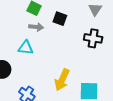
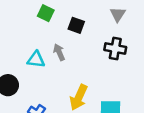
gray arrow: (36, 27) -> (59, 52), moved, turned -120

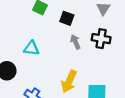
gray arrow: (59, 52) -> (75, 42), moved

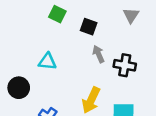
black cross: (101, 39) -> (125, 65), moved

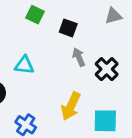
gray triangle: (131, 15) -> (113, 16), turned 42
black cross: (125, 65) -> (107, 69), turned 35

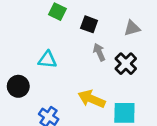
gray triangle: (113, 16) -> (132, 28), moved
yellow arrow: (71, 106) -> (92, 99), turned 88

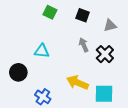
black square: (89, 24) -> (83, 15), moved

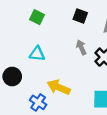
green square: (50, 12) -> (37, 17), moved
yellow arrow: (77, 83) -> (59, 87), moved

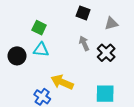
green square: (37, 17) -> (39, 28), moved
black circle: (12, 76) -> (17, 56), moved

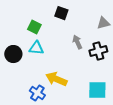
black square: (83, 13) -> (61, 13), moved
black cross: (106, 53) -> (98, 51), turned 30

